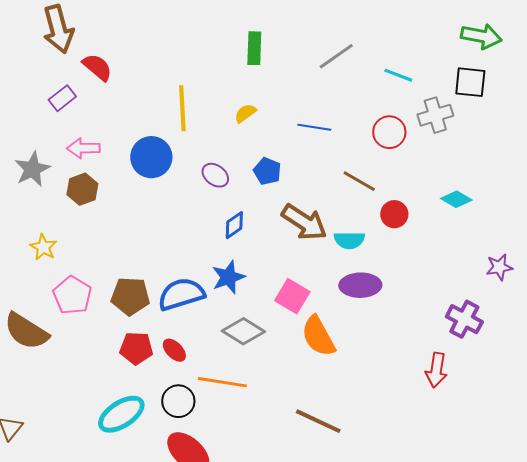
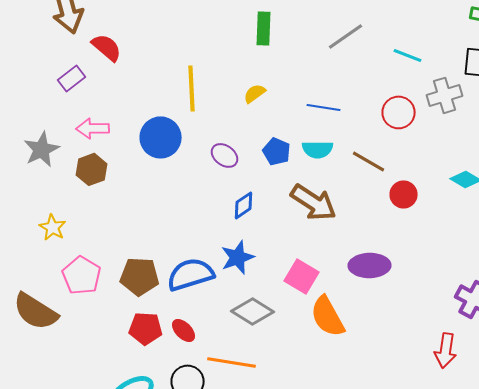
cyan semicircle: (349, 240) -> (318, 149), moved

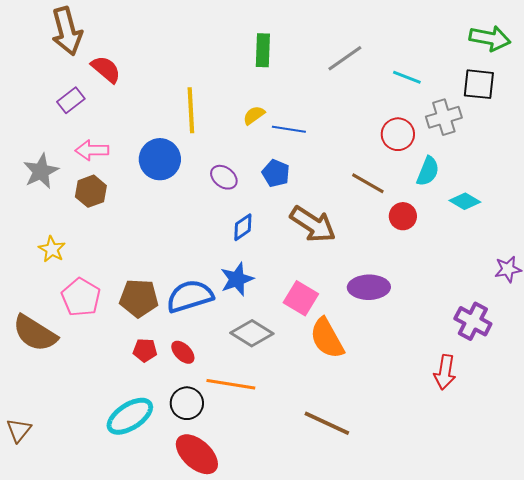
blue line: (324, 107) -> (289, 129), moved
cyan semicircle: (318, 149) -> (428, 171), moved, turned -68
red pentagon: (146, 328) -> (145, 350), size x0.7

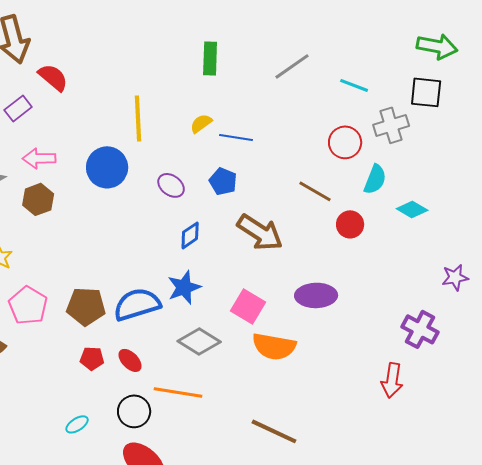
orange semicircle: (327, 338) -> (274, 346), turned -51
cyan ellipse: (130, 416) -> (77, 424), size x0.5

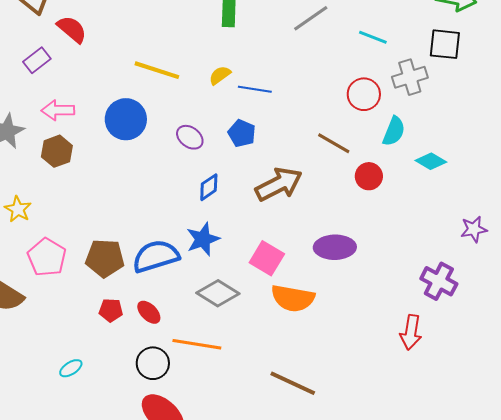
yellow line: (138, 118) -> (157, 70), turned -69
brown arrow: (260, 232) -> (279, 184), turned -60
cyan ellipse: (77, 424) -> (71, 368), moved

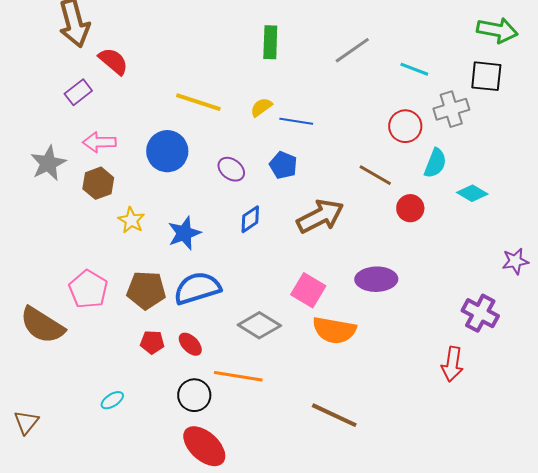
yellow star: (18, 209) -> (131, 220), moved
blue star: (203, 239) -> (184, 233), moved

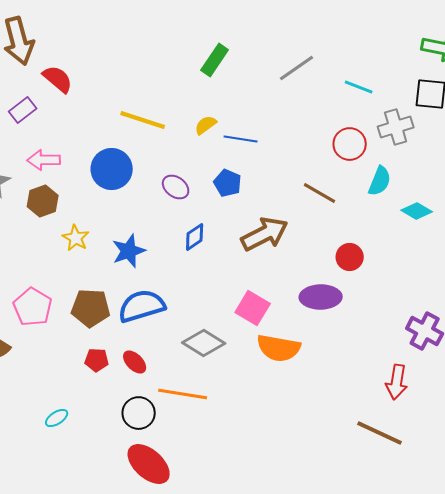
green rectangle: (270, 42) -> (215, 60), turned 32
red circle: (410, 208) -> (350, 257), moved
brown line: (334, 415) -> (380, 433), moved

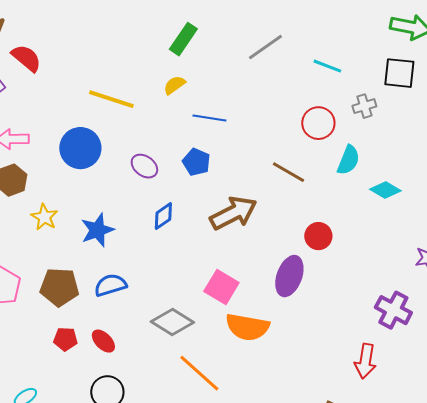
yellow semicircle: (206, 125) -> (174, 85), moved
gray cross: (396, 127) -> (364, 106), size x0.7
purple ellipse: (321, 297) -> (289, 276), turned -69
blue semicircle: (142, 306) -> (110, 285), size x0.7
orange line: (183, 394) -> (199, 373), moved, turned 33

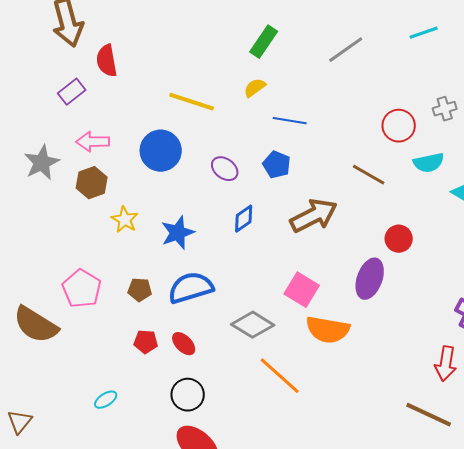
red semicircle: (26, 58) -> (107, 61), turned -140
cyan line: (327, 66) -> (424, 33), moved, turned -40
cyan semicircle: (348, 160) -> (429, 163), turned 56
blue semicircle: (110, 285) -> (191, 288), size x1.4
brown pentagon: (59, 287) -> (140, 290), size x0.6

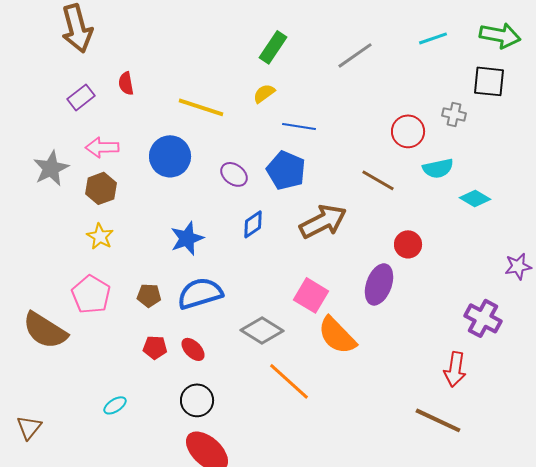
red semicircle: (107, 61) -> (126, 83), moved, size x0.7
gray cross: (445, 109) -> (454, 114), turned 30
blue pentagon: (277, 165) -> (286, 170), size x1.4
yellow star: (125, 220) -> (100, 236), moved
orange semicircle: (328, 330) -> (337, 335), turned 36

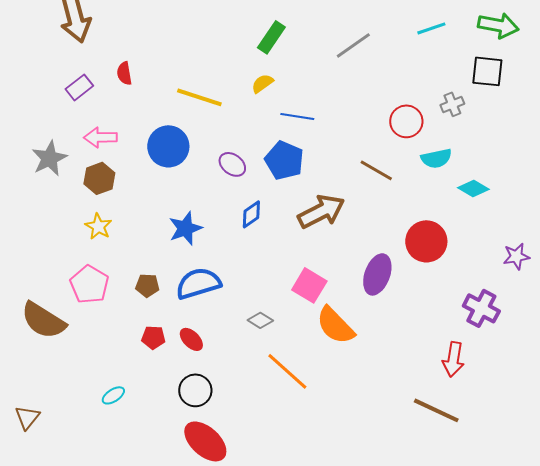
gray cross: (454, 114) -> (452, 104), turned -35
red circle: (408, 244) -> (426, 241), moved, size x1.5
gray diamond: (262, 330) -> (260, 320), size x0.6

